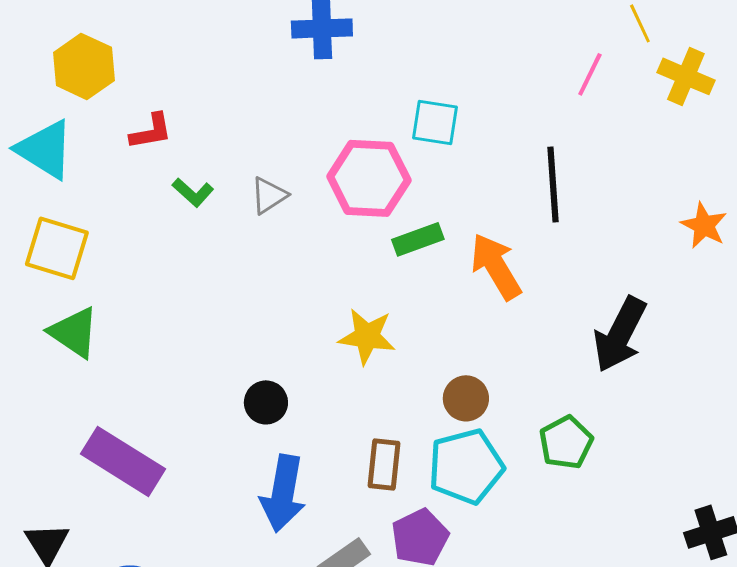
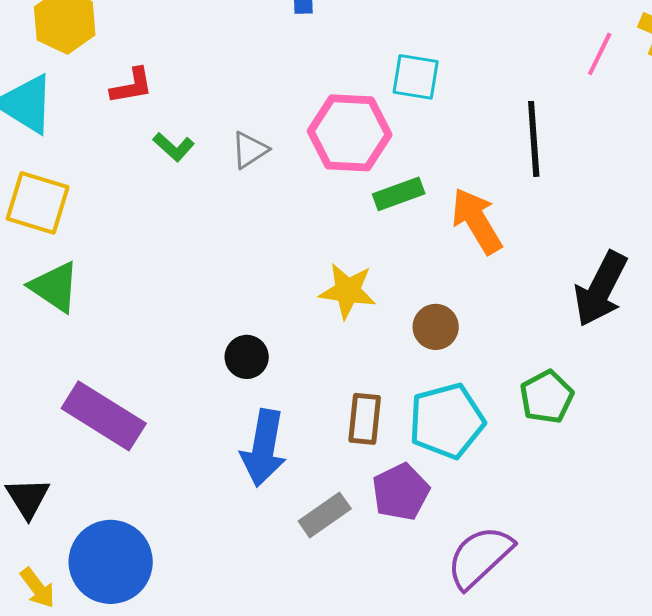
pink line: (590, 74) -> (600, 54), moved
brown circle: (466, 398) -> (436, 327), moved

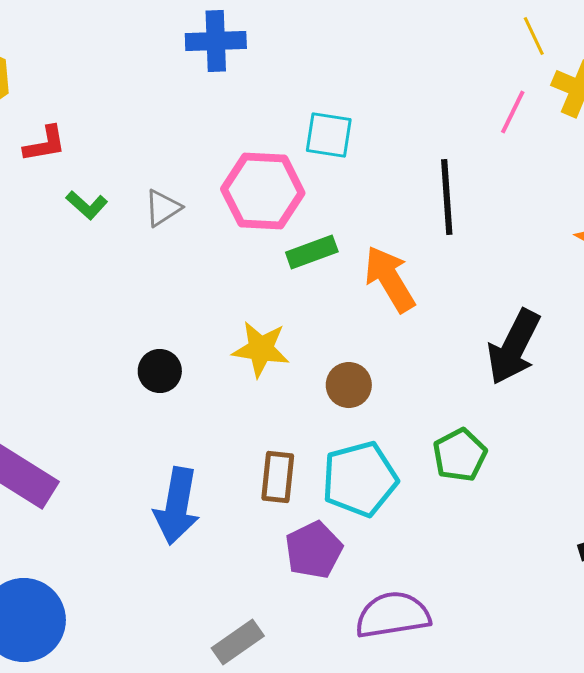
black circle: (247, 357) -> (160, 371), moved
gray rectangle: (325, 515) -> (238, 642), moved
purple semicircle: (480, 557) -> (393, 615), turned 34

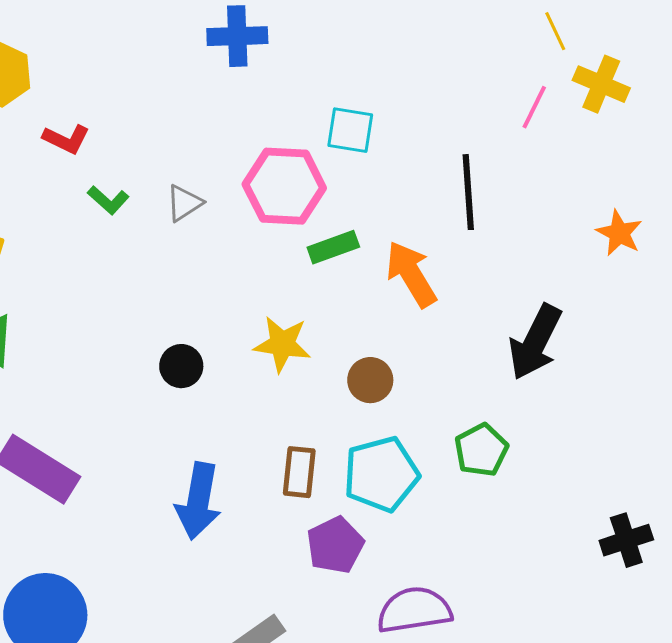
red L-shape: (45, 144) -> (66, 139), turned 36

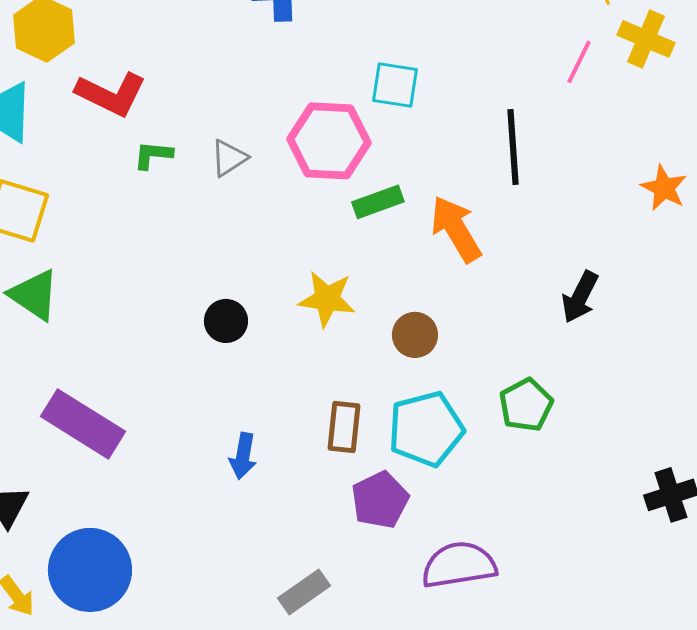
red L-shape: (66, 139) -> (111, 94), size x1.5
green L-shape: (108, 200) -> (153, 155), turned 144
black arrow: (535, 342) -> (580, 297), size x0.7
blue arrow: (198, 501) -> (243, 456), size x0.6

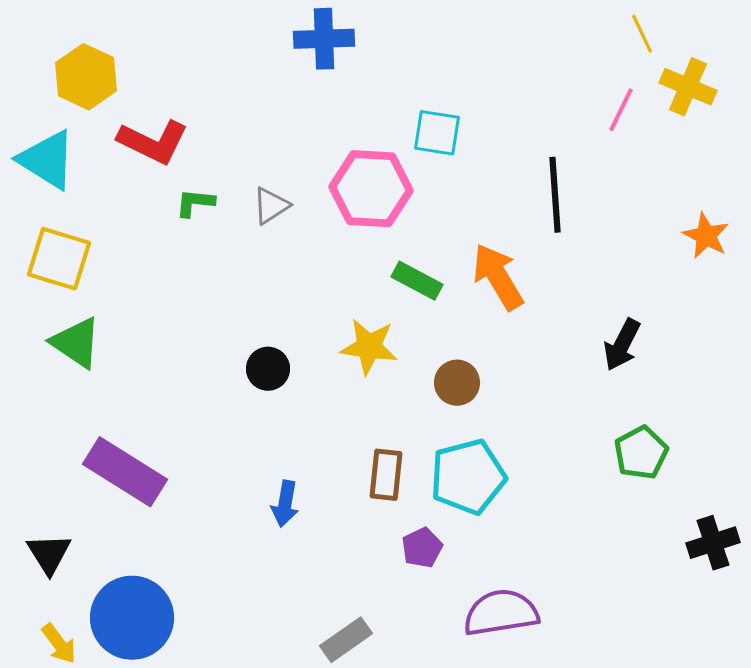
green rectangle: (378, 202) -> (417, 281), moved, turned 48
green pentagon: (526, 405) -> (641, 453), moved
purple pentagon: (380, 500) -> (422, 548), size x0.7

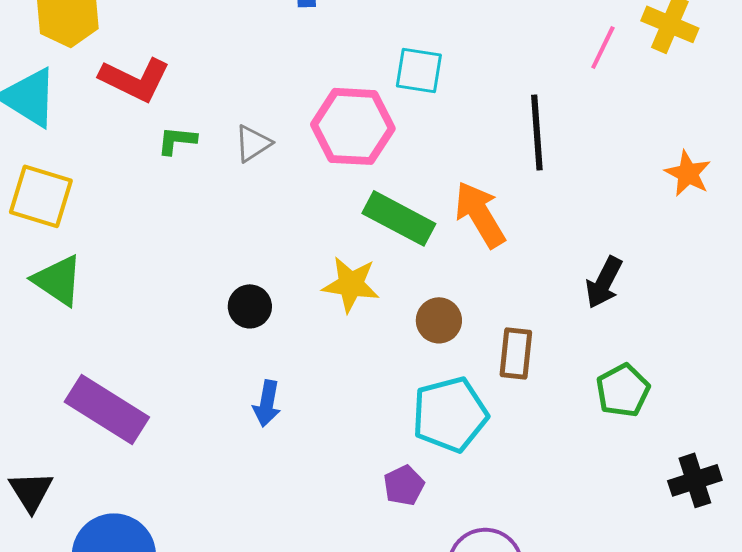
green rectangle: (417, 281) -> (399, 218), size x1.4
brown rectangle: (386, 475) -> (516, 353), moved
blue arrow: (285, 504) -> (267, 403), moved

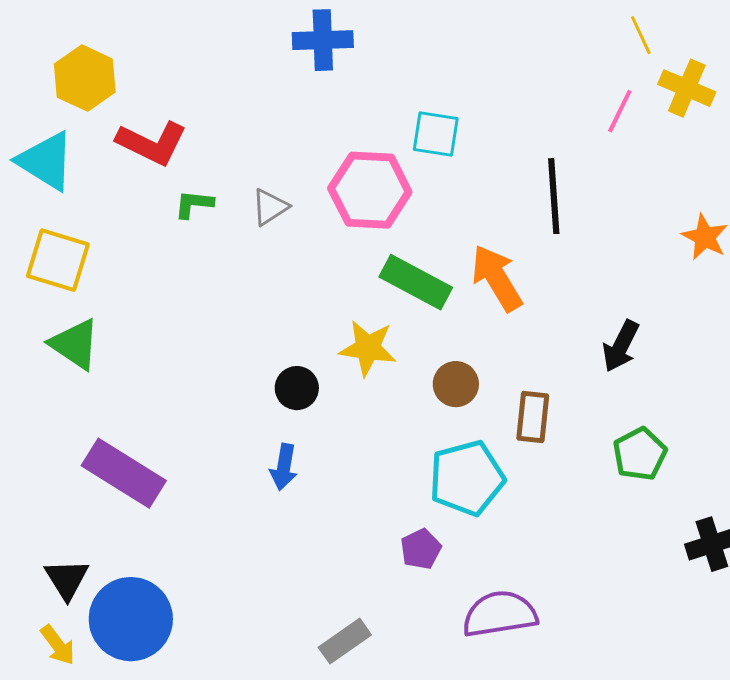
black circle: (250, 306) -> (297, 388), moved
black triangle: (31, 491) -> (67, 579), moved

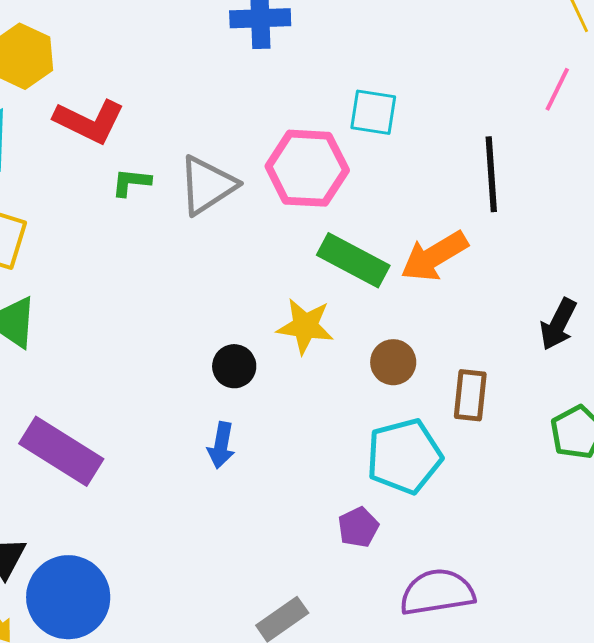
gray triangle: (270, 207) -> (207, 185), size x1.6
orange arrow: (497, 278) -> (434, 256), turned -90

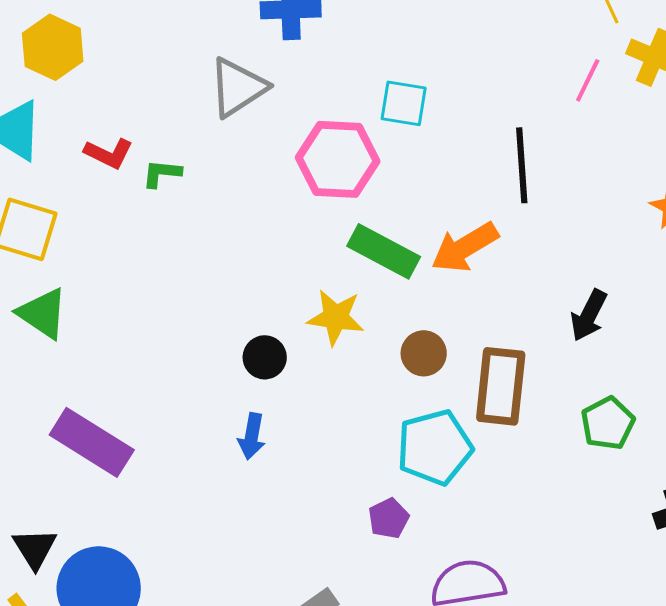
red L-shape: (89, 121) -> (109, 153), moved, size x0.7
gray triangle: (207, 185) -> (238, 87), moved
brown rectangle: (470, 395) -> (501, 386), size x1.5

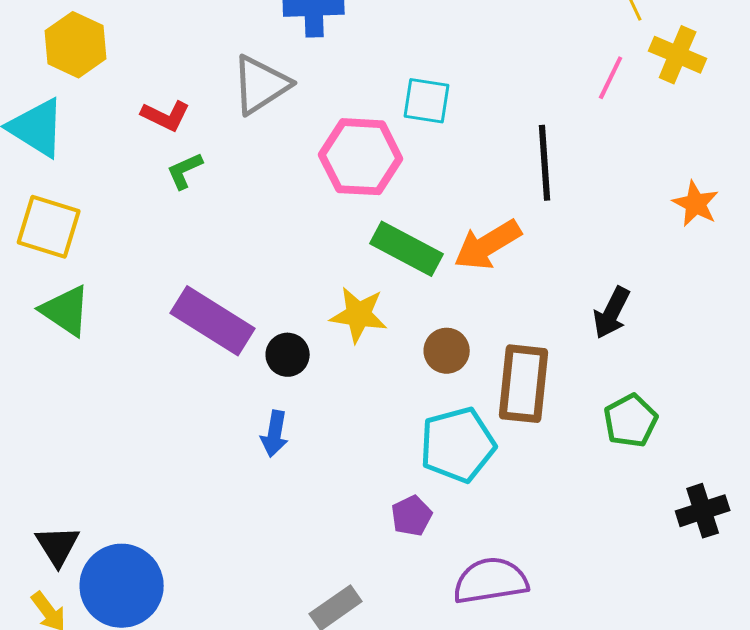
red L-shape: (109, 153) -> (166, 116), moved
green L-shape: (162, 173) -> (185, 171), turned -30
purple rectangle: (92, 442) -> (213, 321), moved

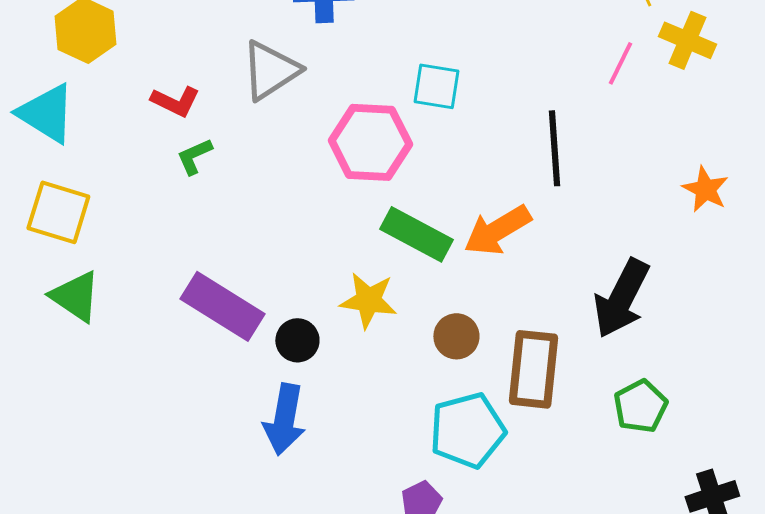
black arrow: (612, 313) -> (621, 298), size x1.5
blue arrow: (275, 434) -> (284, 419), size x1.5

